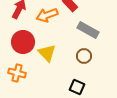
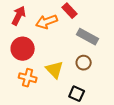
yellow triangle: (47, 53) -> (55, 70), moved
orange cross: (17, 73) -> (28, 78), moved

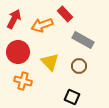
yellow triangle: (55, 70) -> (50, 62), moved

